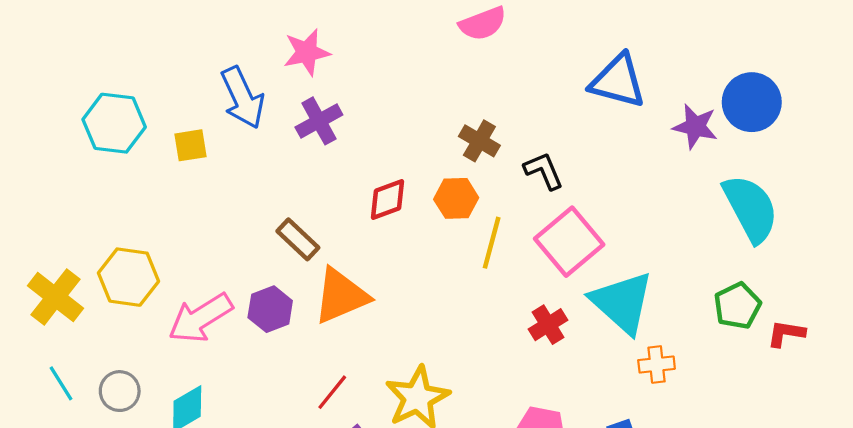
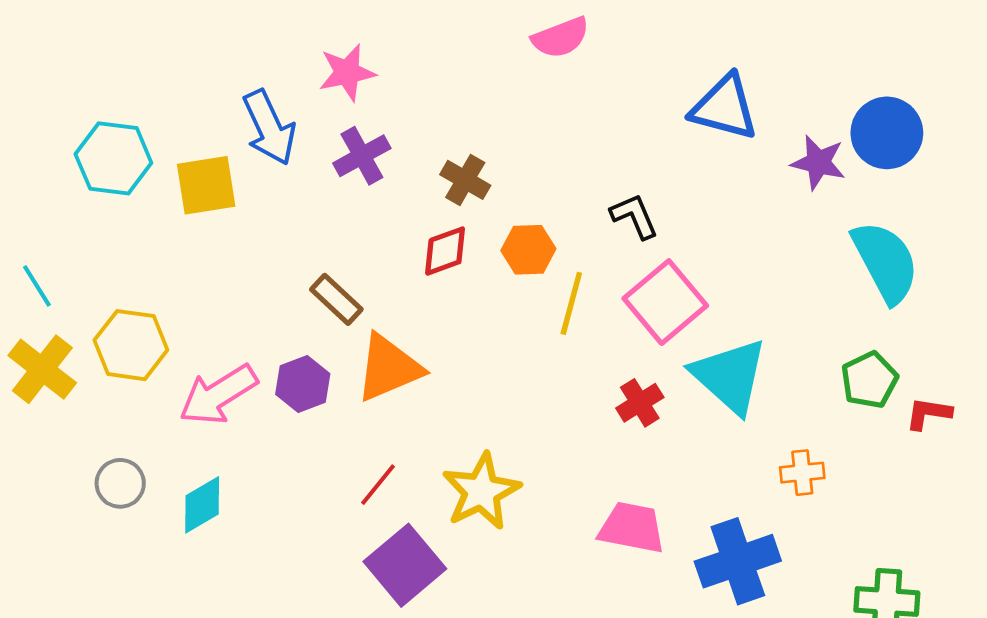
brown cross: (479, 141) -> (465, 180), moved
yellow square: (190, 145) -> (206, 185), size x1.5
orange cross: (657, 364) -> (802, 473), moved
cyan line: (61, 383) -> (37, 286), moved

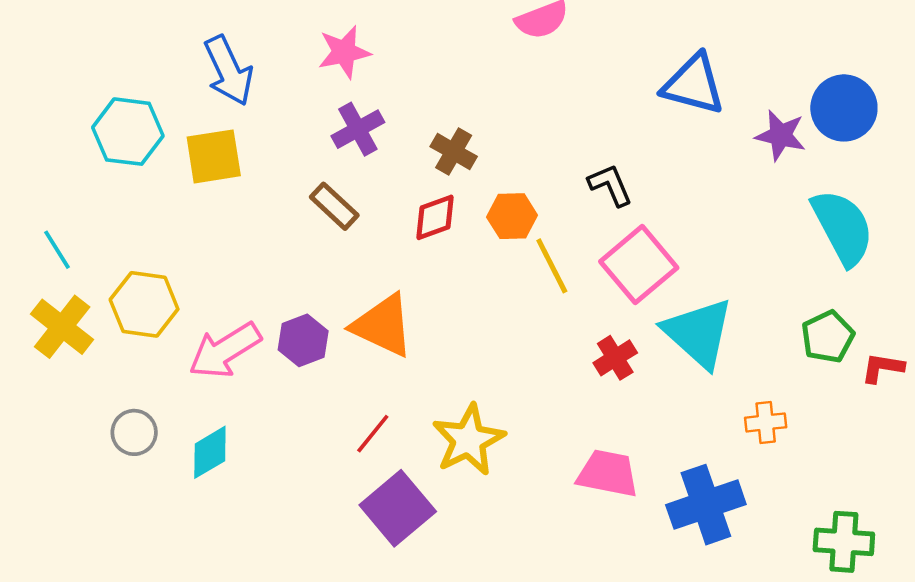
blue arrow: (269, 128) -> (229, 71), moved
brown rectangle: (336, 299) -> (334, 206), moved
yellow line: (571, 303) -> (552, 266), turned -42
orange triangle: (389, 368) -> (383, 326), turned 48

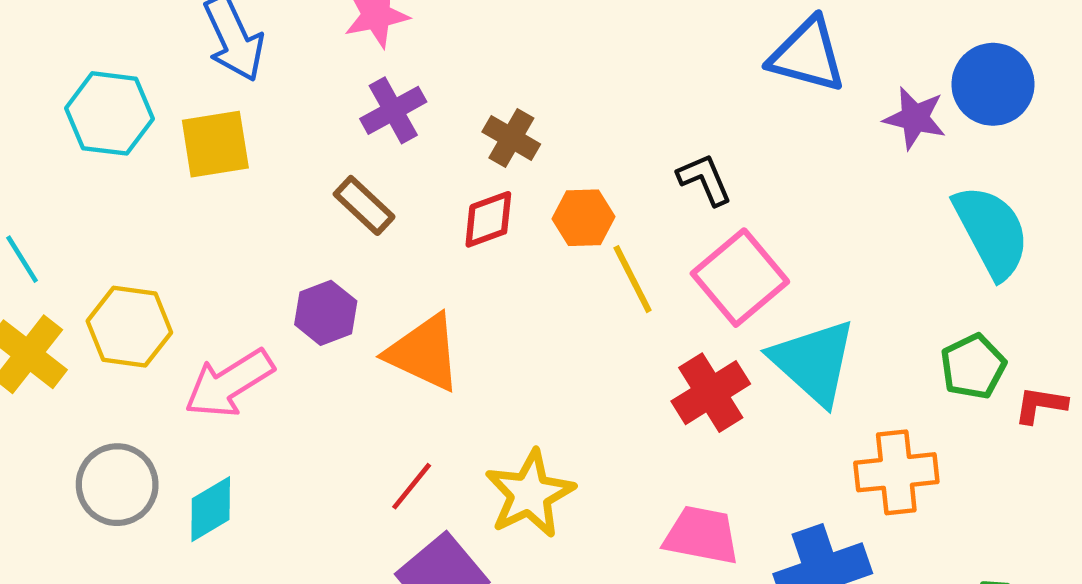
purple hexagon: (303, 340) -> (326, 313), moved
red cross: (615, 358) -> (711, 393), size x1.4
orange cross: (766, 422) -> (896, 472), size x1.6
gray circle: (134, 432) -> (117, 485), size x1.4

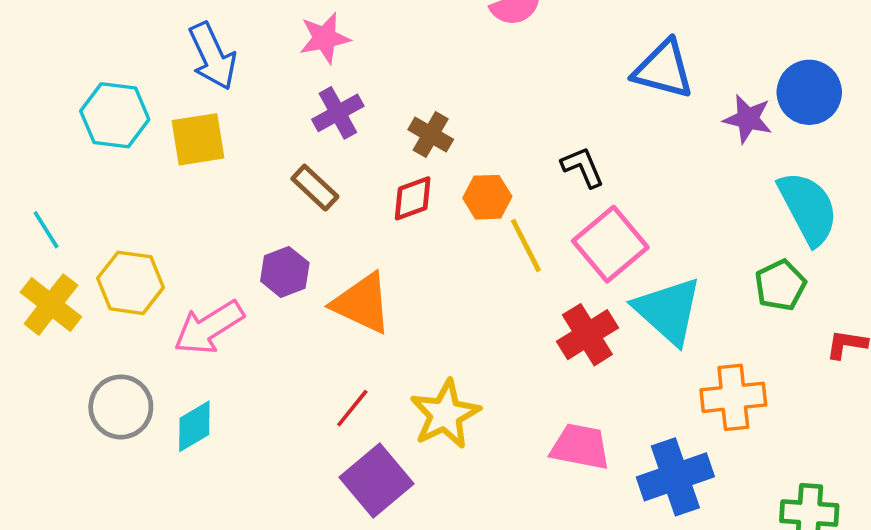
green pentagon: (973, 367) -> (780, 285), moved

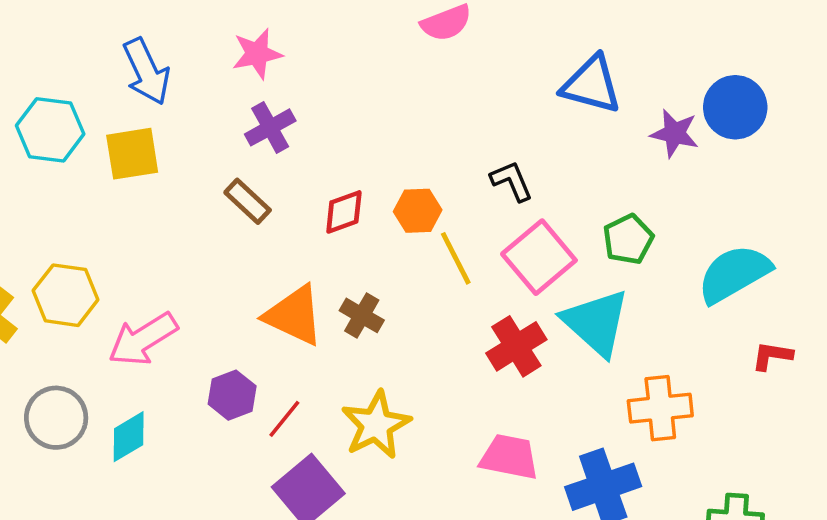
brown cross: (431, 135) -> (362, 315), moved
cyan semicircle: (808, 208) -> (734, 274), moved, turned -92
purple hexagon: (285, 272) -> (232, 395), moved
green pentagon: (780, 285) -> (628, 239), moved

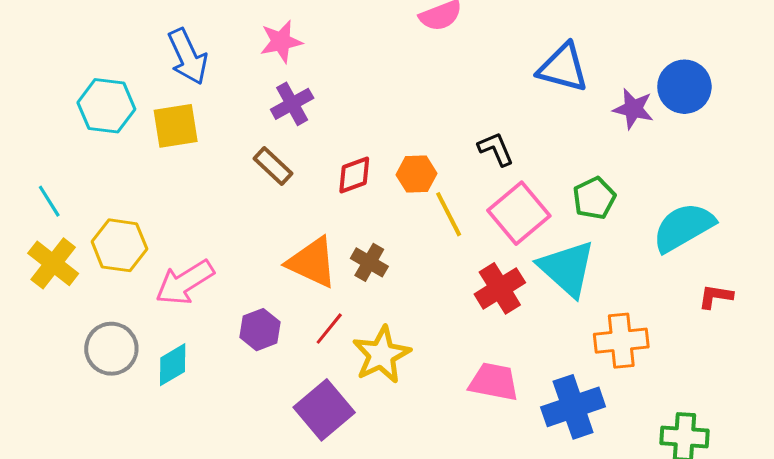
red line: (284, 419) -> (329, 329), moved

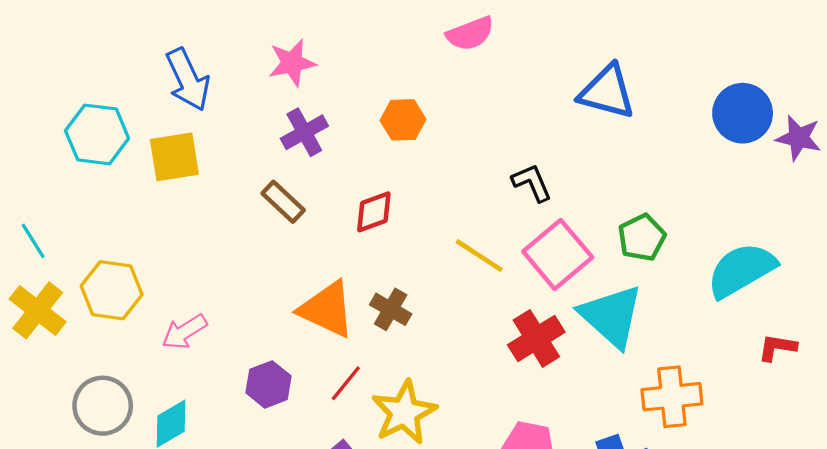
purple star: (633, 109) -> (799, 138), moved
orange hexagon: (416, 174) -> (403, 120), moved
yellow line: (449, 214) -> (479, 256), turned -30
pink arrow: (185, 282) -> (184, 332), size x0.7

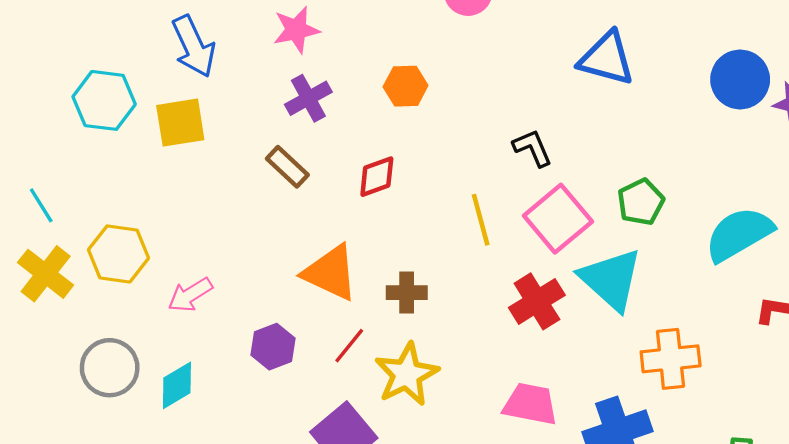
yellow line: (479, 256) -> (481, 220), turned 42
brown cross: (391, 309) -> (407, 293), moved, turned -30

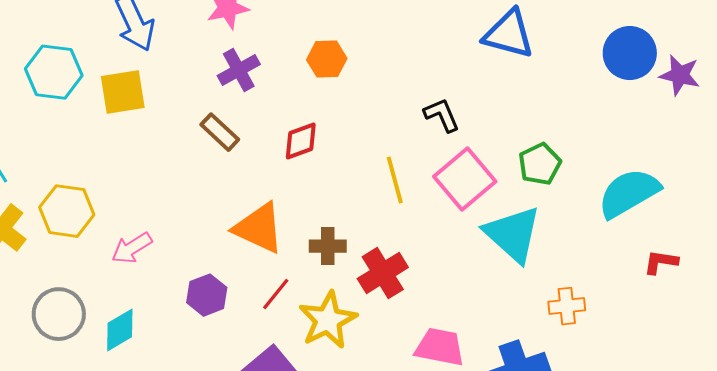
red cross: (537, 301) -> (383, 273), moved
orange cross: (671, 359) -> (567, 306), size x0.7

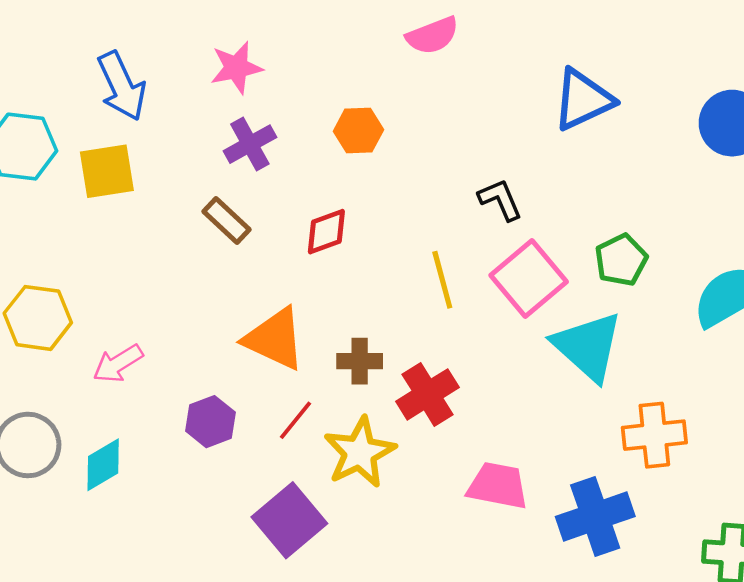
blue triangle: (509, 34) -> (583, 100), turned -40
orange cross: (567, 306) -> (654, 435), size x1.4

